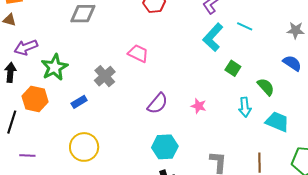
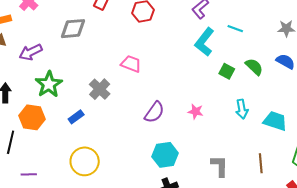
purple arrow: (26, 47) -> (31, 52), moved
green semicircle: (266, 87) -> (254, 67), moved

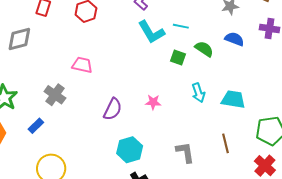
cyan line: (235, 29) -> (181, 26), moved
cyan L-shape: (204, 42) -> (151, 32), turned -60

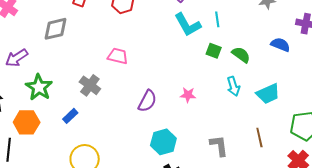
cyan line: (181, 26) -> (217, 19), turned 70
blue semicircle: (234, 39) -> (280, 45), moved
green semicircle: (204, 49) -> (241, 55), moved
cyan trapezoid: (233, 99) -> (268, 94), turned 145

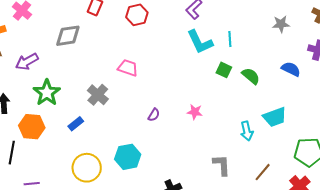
cyan arrow: (233, 86) -> (247, 131), moved
purple semicircle: (147, 101) -> (154, 115), size x0.6
brown line: (259, 137) -> (263, 172), moved, turned 48
cyan hexagon: (163, 142) -> (128, 157), moved

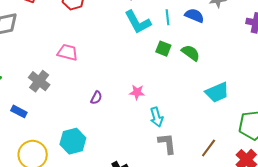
blue semicircle: (291, 69) -> (194, 16), moved
blue rectangle: (76, 124) -> (19, 111), turned 70
cyan arrow: (247, 131) -> (157, 117), moved

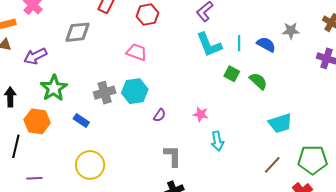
pink trapezoid: (67, 52) -> (137, 52), moved
gray cross: (39, 81) -> (105, 93), turned 30
cyan hexagon: (73, 141) -> (135, 91), moved
gray L-shape: (167, 143) -> (173, 156), moved
brown line: (209, 148) -> (272, 165), moved

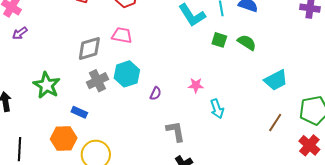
gray diamond: (78, 32) -> (89, 49), moved
purple arrow: (35, 56) -> (20, 33), moved, size x0.7
orange hexagon: (37, 121) -> (64, 139), moved

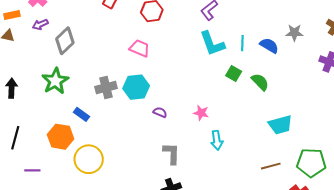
gray diamond: (89, 49) -> (65, 41), moved, turned -40
purple semicircle: (156, 93) -> (160, 112), turned -104
brown line: (275, 122) -> (271, 166), turned 30

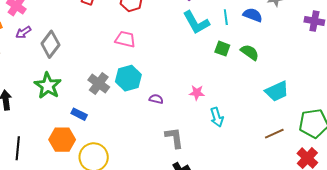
gray cross: (106, 87) -> (99, 84), turned -30

